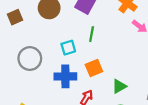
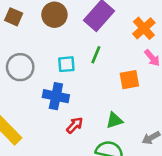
brown square: (15, 17) -> (14, 17), turned 35
orange square: (94, 68) -> (129, 80), moved

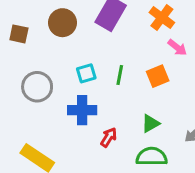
green line: (96, 55) -> (120, 75), moved

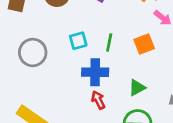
blue cross: (82, 110) -> (95, 72), moved
red arrow: (109, 137) -> (98, 100), turned -60

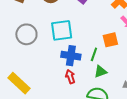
cyan square: (78, 41) -> (62, 30), size x1.6
green line: (109, 43) -> (94, 54), moved

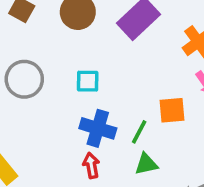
cyan square: (62, 30) -> (88, 81), size x0.6

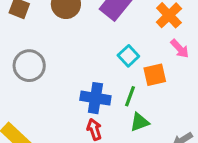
cyan square: (88, 81) -> (128, 56), moved, turned -36

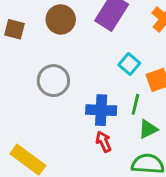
gray circle: (29, 66) -> (53, 81), moved

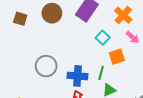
cyan square: (129, 64) -> (103, 38), moved
gray circle: (53, 81) -> (46, 66), moved

